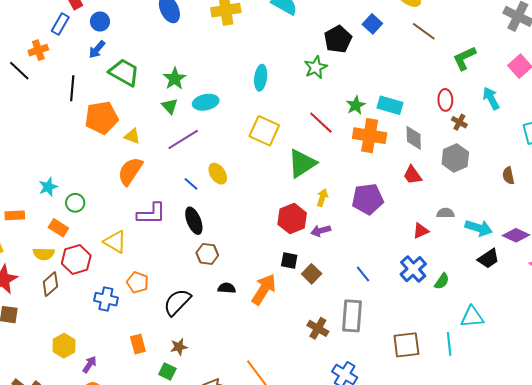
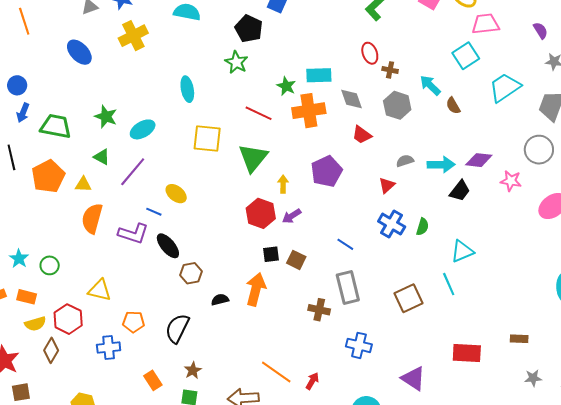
cyan arrow: (491, 98) -> (430, 85), moved
green triangle: (170, 106) -> (102, 157), moved
purple L-shape: (151, 214) -> (133, 234), moved, turned 36
orange rectangle: (58, 228) -> (27, 297), moved

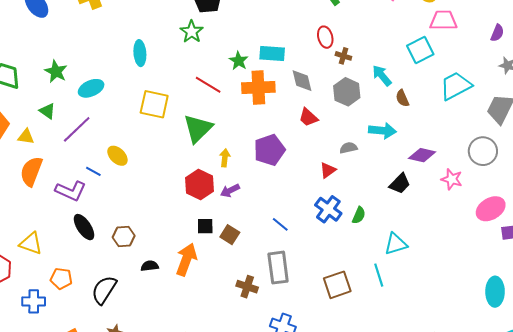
purple semicircle: (540, 31) -> (497, 33), turned 48
cyan arrow: (441, 165) -> (382, 131), moved
black ellipse: (168, 246) -> (84, 227), moved

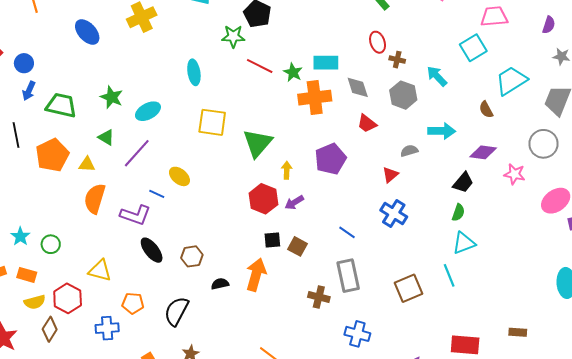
green star: (192, 32) -> (233, 36), moved, turned -30
red line: (208, 85) -> (260, 66), moved
brown semicircle: (402, 98) -> (486, 110), moved
green semicircle: (359, 215) -> (458, 212), moved

